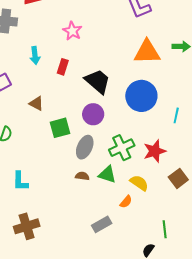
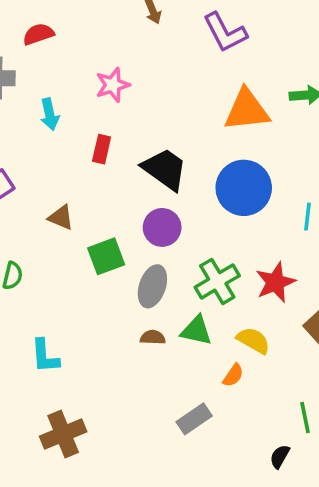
pink star: (72, 31) -> (113, 85), turned 30
cyan arrow: (35, 55) -> (50, 114), moved

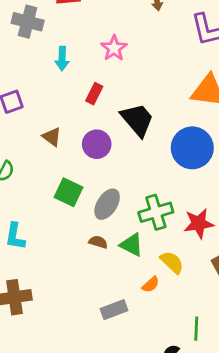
pink star: (113, 85) -> (114, 48), turned -30
purple circle: (162, 227) -> (97, 144), moved
green square: (106, 256) -> (68, 192), moved, turned 32

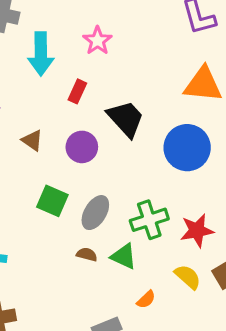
cyan arrow: (62, 59) -> (41, 54), size x1.6
yellow semicircle: (172, 262) -> (188, 277), moved

